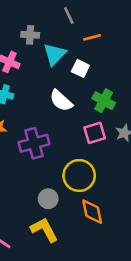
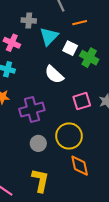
green cross: (104, 101) -> (89, 58), moved
gray circle: (48, 199) -> (38, 143), moved
yellow L-shape: (44, 230) -> (40, 180), turned 40

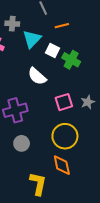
yellow circle: (69, 136) -> (65, 136), moved
yellow L-shape: (40, 180) -> (38, 184), moved

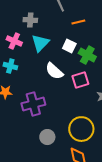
cyan triangle: (32, 39) -> (40, 43), moved
pink square: (64, 102) -> (80, 80), moved
gray circle: (22, 143) -> (47, 137), moved

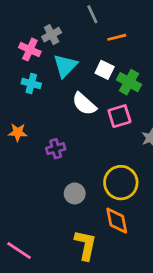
gray cross: (30, 20) -> (52, 35), turned -32
pink cross: (14, 41) -> (30, 50), moved
cyan cross: (10, 66) -> (31, 83), moved
purple cross: (33, 104) -> (56, 149), size x0.6

